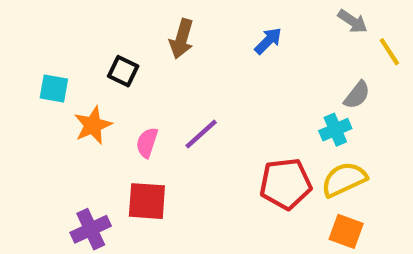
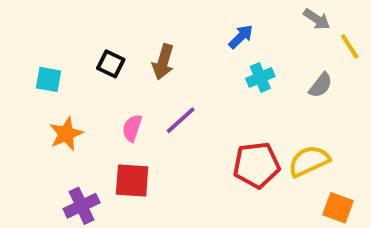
brown arrow: (182, 39) -> (163, 62), moved
orange star: (93, 125) -> (66, 134), moved
cyan cross: (335, 130) -> (260, 77), moved
orange square: (346, 231) -> (338, 208), moved

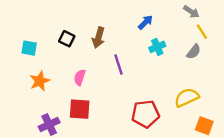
yellow line: (350, 46) -> (202, 32), moved
purple line: (181, 120) -> (118, 65), moved, turned -66
red pentagon: (256, 165) -> (145, 114), moved

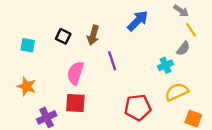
blue arrow: (145, 22) -> (138, 21), size x1.5
cyan cross: (157, 47) -> (165, 65), moved
pink semicircle: (80, 77) -> (75, 73), size x1.5
orange star: (40, 81) -> (27, 86), moved, turned -30

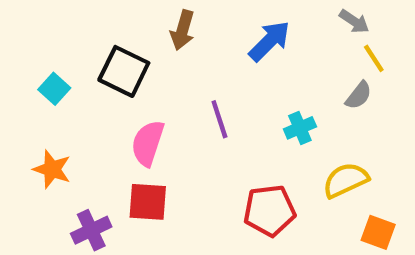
brown arrow: (93, 35) -> (183, 30), moved
black square: (63, 36) -> (124, 71), size x1.6
cyan square: (28, 45) -> (54, 89), turned 32
cyan cross: (165, 65) -> (300, 128), moved

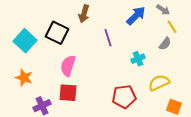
blue arrow: (269, 41) -> (136, 16), moved
cyan square: (54, 89) -> (25, 41), size x1.6
purple line: (219, 119) -> (108, 38), moved

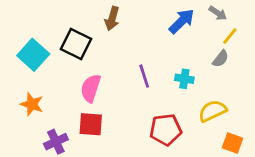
yellow line: (172, 27) -> (230, 36), turned 72
purple line: (108, 38) -> (144, 76), moved
cyan cross: (138, 59) -> (184, 79), turned 32

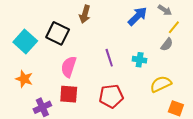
red pentagon: (166, 130) -> (111, 96), moved

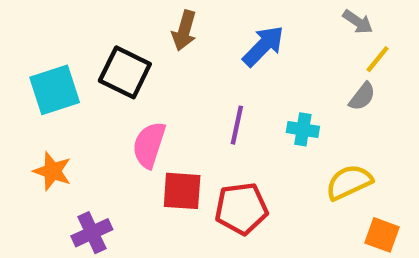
blue arrow: (137, 16) -> (263, 46), moved
cyan square: (25, 41) -> (55, 90), turned 30
purple line: (109, 58) -> (237, 125), turned 30
red square: (69, 94) -> (182, 191), moved

